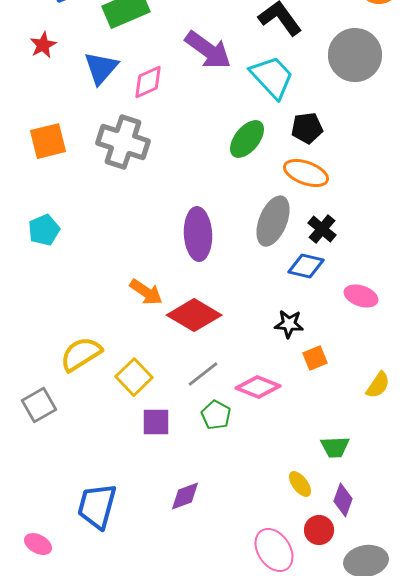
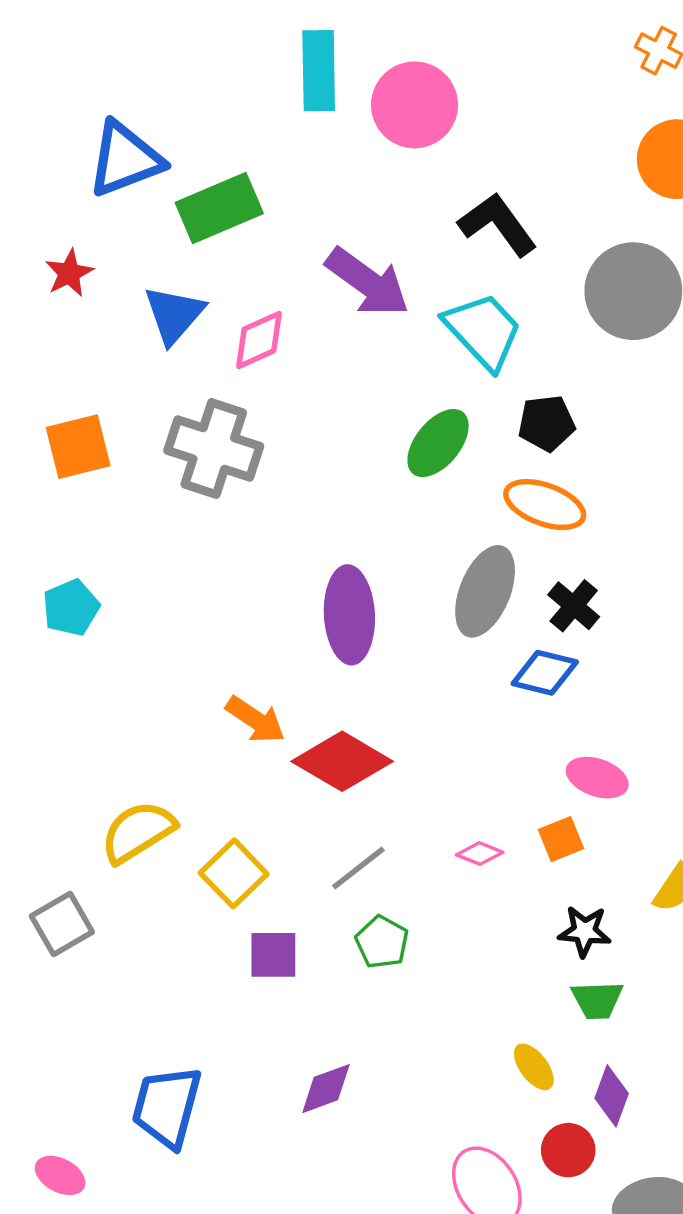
pink ellipse: (361, 296) -> (597, 778), moved
black star: (289, 324) -> (584, 931), moved
pink diamond: (258, 387) -> (480, 854), moved, size x0.6

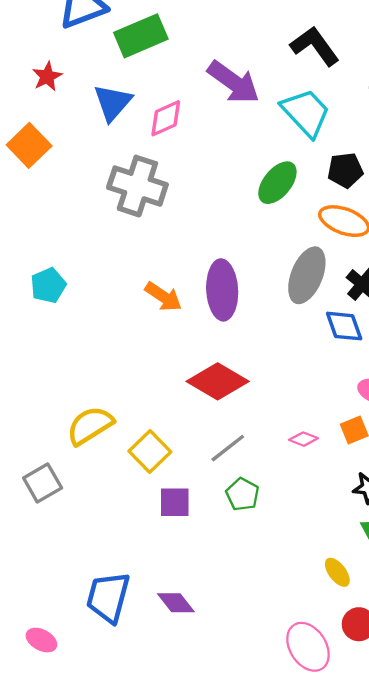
orange square: (78, 447) -> (29, 145), moved, turned -30
blue diamond: (545, 673) -> (344, 326), turned 57
orange arrow: (255, 720) -> (163, 297), moved
purple diamond: (326, 1089) -> (176, 603), moved, turned 72

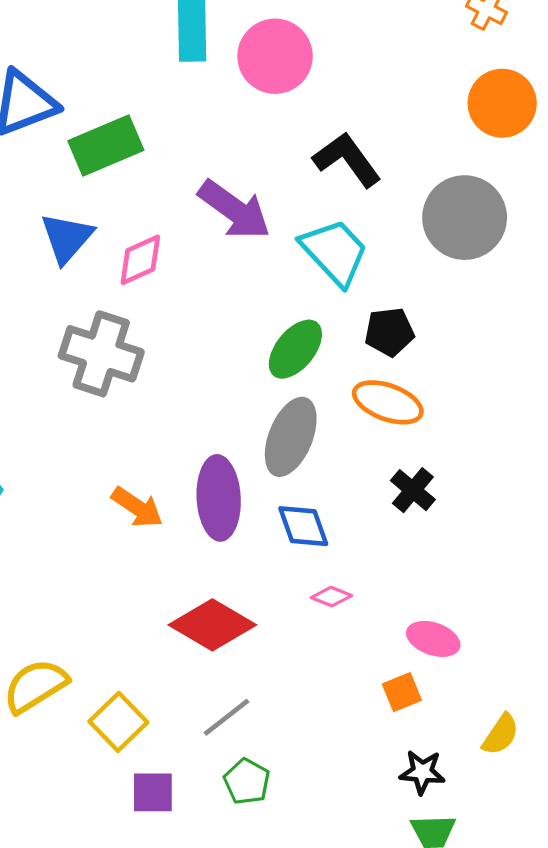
gray ellipse: (307, 275) -> (291, 437), moved
blue diamond: (344, 326) -> (303, 526), moved
pink diamond: (303, 439) -> (331, 597), moved

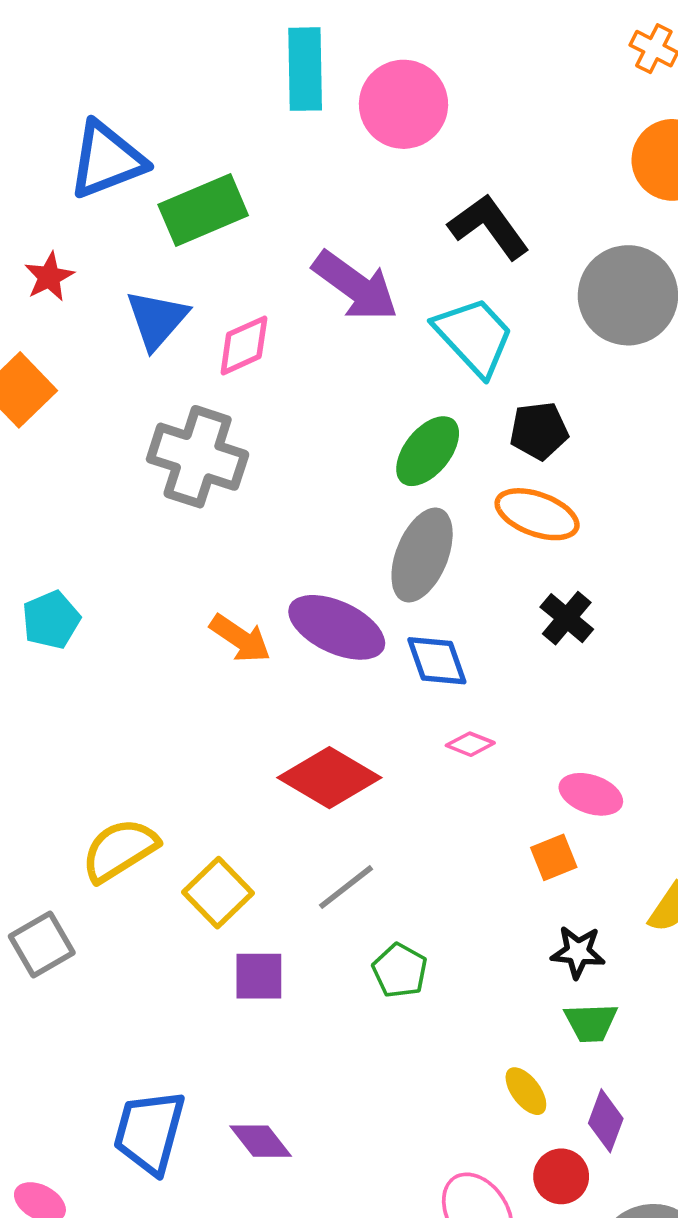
purple ellipse: (219, 498) -> (337, 627), turned -62
green pentagon: (247, 781) -> (400, 971), moved

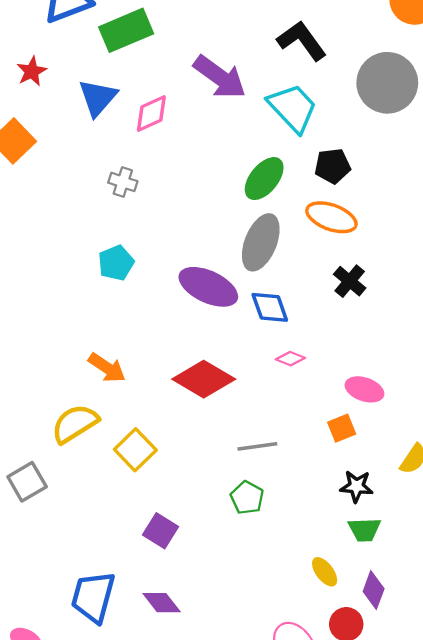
gray cross: (198, 457) -> (123, 182), size x0.5
cyan pentagon: (51, 620) -> (116, 263), moved
orange arrow: (240, 638) -> (107, 368), moved
gray line: (346, 887) -> (257, 446), moved, turned 30
purple square: (259, 976) -> (160, 531), moved, turned 32

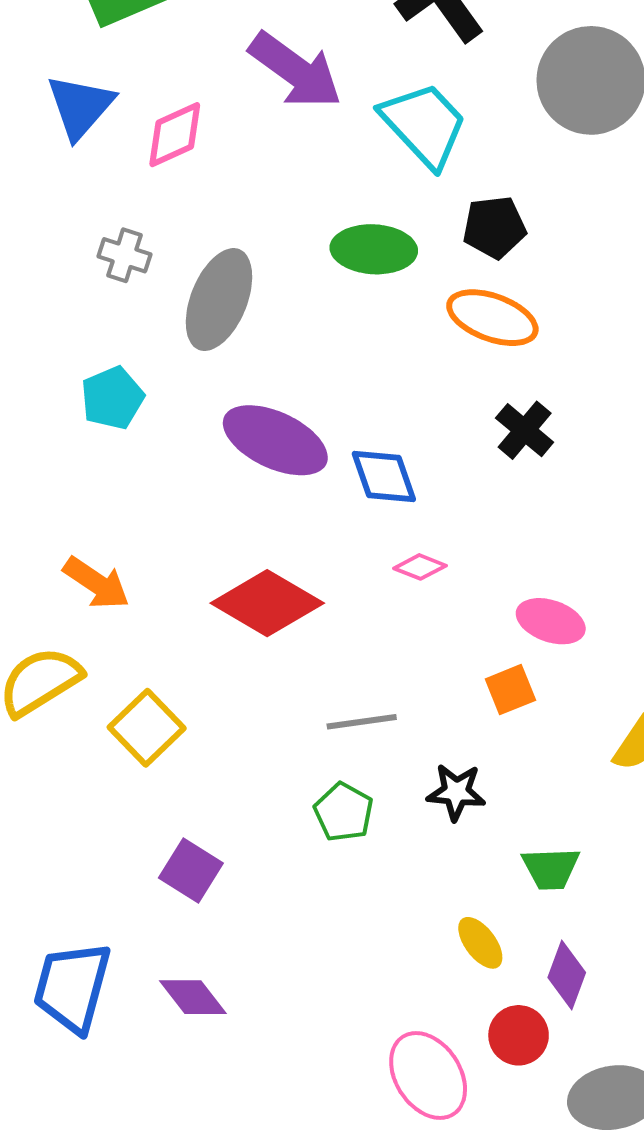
green ellipse: (264, 179) -> (374, 249), turned 54
gray ellipse: (261, 242) -> (219, 300), moved
black star: (356, 486) -> (456, 792), moved

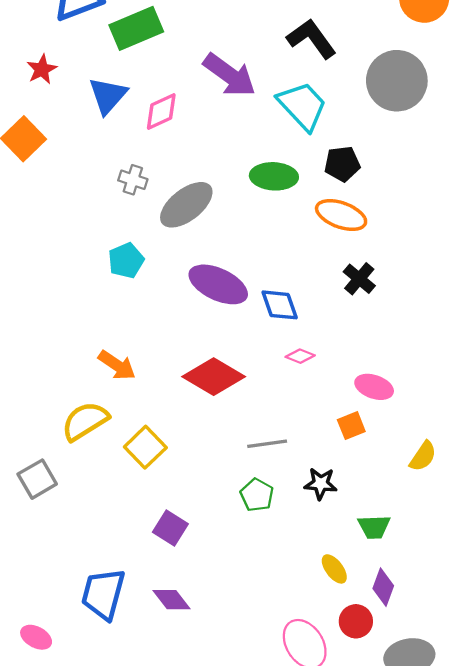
gray ellipse: (219, 300) -> (186, 205), turned 30

